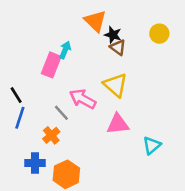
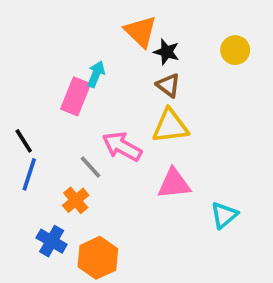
brown triangle: (118, 47) -> (168, 85), moved
yellow triangle: (115, 85) -> (170, 126), turned -48
blue cross: (35, 163) -> (52, 241), turned 30

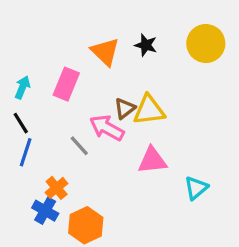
orange triangle: (141, 32) -> (105, 52), moved
yellow circle: (235, 50) -> (206, 43), size x1.5
cyan arrow: (96, 74) -> (22, 87), moved
brown triangle: (168, 85) -> (125, 108), moved, turned 45
orange cross: (76, 200) -> (57, 188), moved

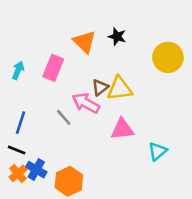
yellow circle: (206, 43) -> (168, 57), moved
black line: (21, 123) -> (17, 150), moved, turned -36
orange cross: (57, 188) -> (18, 173), moved

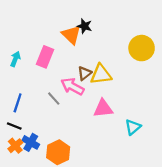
black star: (117, 37) -> (85, 26), moved

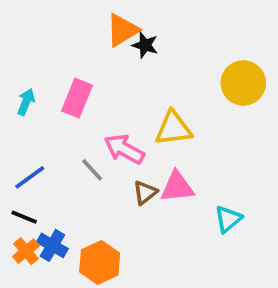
orange triangle: (71, 35) -> (122, 30), moved, turned 45
brown triangle: (85, 73) -> (145, 193), moved
blue line: (18, 103) -> (30, 177), turned 36

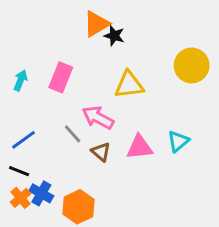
yellow triangle: (173, 128) -> (129, 85), moved
brown triangle: (145, 193) -> (101, 152), moved, turned -42
cyan triangle: (228, 219) -> (178, 141), moved

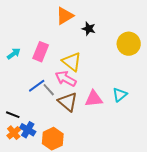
black star: (114, 36) -> (89, 29), moved
cyan arrow: (21, 80) -> (14, 54), turned 32
yellow triangle: (129, 85) -> (72, 62), moved, turned 45
blue line: (24, 140) -> (37, 86), moved
brown triangle: (101, 152) -> (68, 102), size x1.5

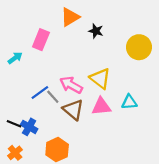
pink rectangle: (41, 52) -> (41, 40), moved
yellow triangle: (72, 62) -> (100, 78), moved
cyan triangle: (120, 95) -> (129, 102), turned 35
blue cross: (28, 130) -> (29, 127), moved
orange cross: (14, 133) -> (15, 153), moved

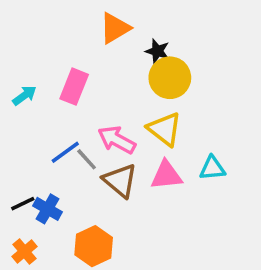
pink rectangle: (41, 40) -> (74, 87), moved
yellow circle: (139, 47) -> (170, 78), moved
black line: (14, 124) -> (23, 204), turned -48

